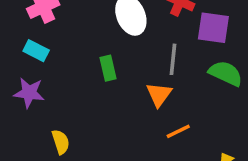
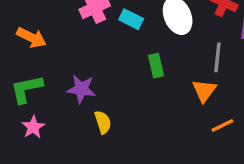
cyan rectangle: (36, 51) -> (131, 19), moved
yellow semicircle: (61, 142) -> (103, 122), moved

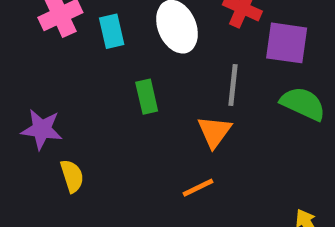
cyan rectangle: (131, 19) -> (112, 31), turned 50
orange line: (222, 125) -> (198, 188), moved

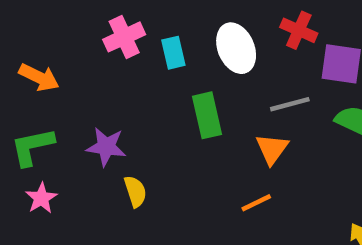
gray line: (233, 85) -> (290, 104), turned 69
green rectangle: (147, 97) -> (207, 115), size x1.4

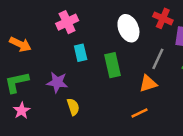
cyan rectangle: (173, 53) -> (81, 53), moved
gray line: (290, 104) -> (158, 59), turned -50
orange triangle: (272, 149) -> (148, 84), turned 36

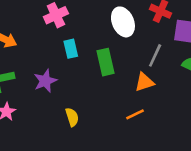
purple star: (57, 82) -> (45, 81), turned -30
yellow semicircle: (73, 107) -> (72, 117), moved

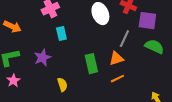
green rectangle: (106, 62) -> (91, 64), moved
orange line: (135, 114) -> (117, 79), moved

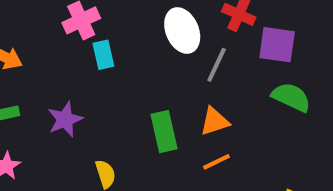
cyan rectangle: (61, 34) -> (103, 55), moved
gray line: (124, 39) -> (217, 65), moved

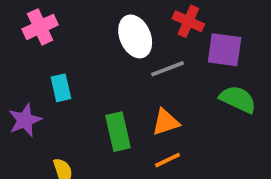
cyan rectangle: (103, 55) -> (61, 88), moved
gray line: (217, 65) -> (167, 69), turned 44

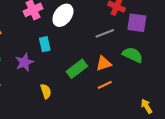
white ellipse: (135, 36) -> (63, 15), moved, turned 60
green semicircle: (238, 99) -> (133, 55), moved
green rectangle: (118, 132) -> (77, 69), turned 66

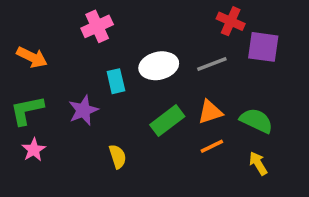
white ellipse: (63, 15) -> (159, 66), moved, turned 40
green semicircle: (133, 55) -> (256, 121), moved
yellow arrow: (147, 106) -> (258, 163), moved

